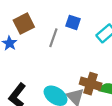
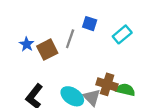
brown square: (24, 24) -> (47, 50), moved

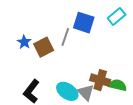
blue square: (90, 24) -> (84, 23), size x1.5
cyan rectangle: (122, 34) -> (117, 16), moved

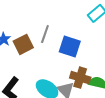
blue square: (84, 23) -> (70, 47), moved

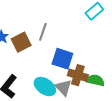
blue square: (70, 47) -> (62, 59), moved

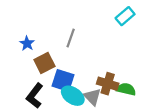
brown square: (21, 42) -> (44, 63), moved
blue square: (62, 59) -> (63, 80), moved

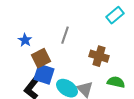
blue square: (63, 80) -> (44, 74), moved
brown cross: (108, 84) -> (99, 56), moved

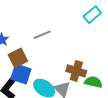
gray line: (65, 35) -> (42, 35), turned 48
brown cross: (99, 56) -> (76, 71), moved

